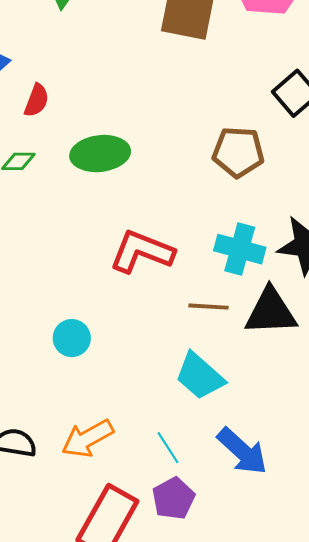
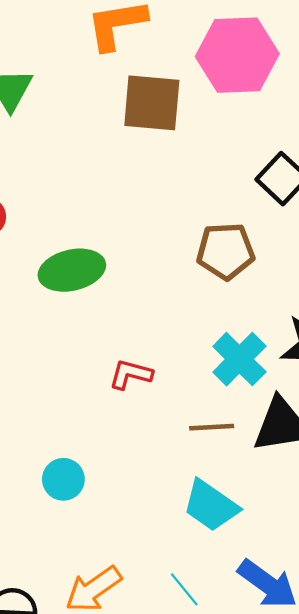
cyan cross: (240, 249) -> (239, 359), turned 36
red L-shape: (142, 252) -> (131, 374), size x0.6

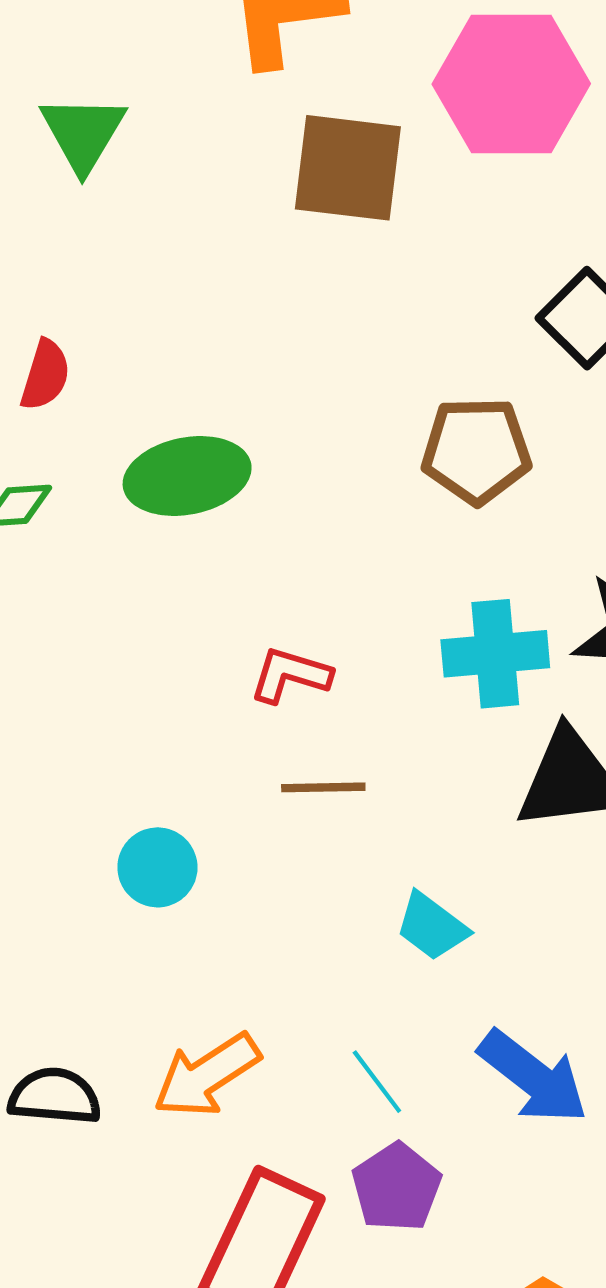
cyan cross: (239, 359) -> (495, 654), turned 38
brown line: (212, 427) -> (323, 787), moved
cyan trapezoid: (211, 506) -> (432, 926), size x0.7

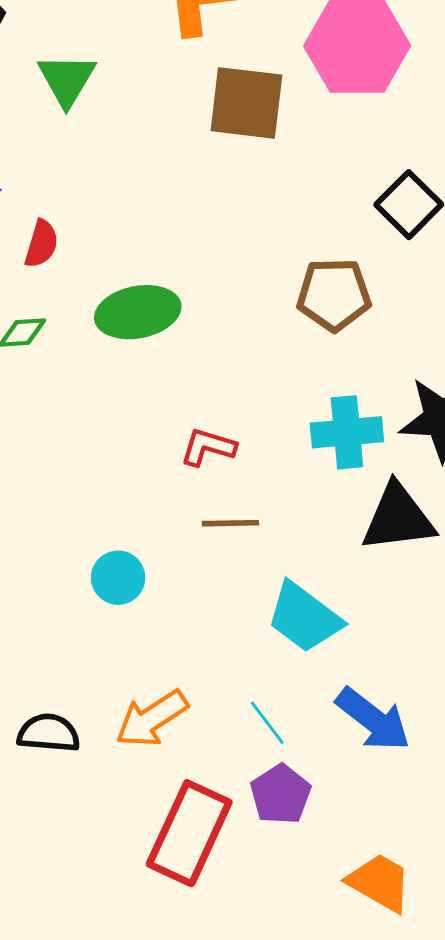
cyan trapezoid: (432, 926) -> (304, 617), size x1.5

